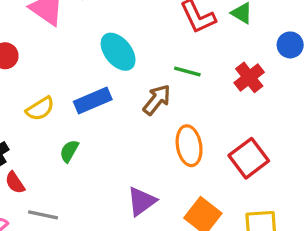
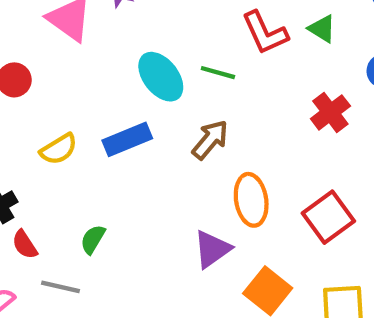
green line: (187, 72) -> (218, 73), moved
green semicircle: (69, 151) -> (93, 239), moved
purple triangle: (142, 201) -> (212, 249), moved

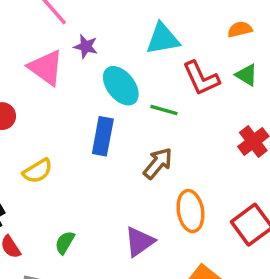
cyan ellipse: (161, 77) -> (121, 86), moved
blue rectangle: (127, 139) -> (103, 136), moved, turned -57
purple triangle: (212, 249) -> (139, 242), moved

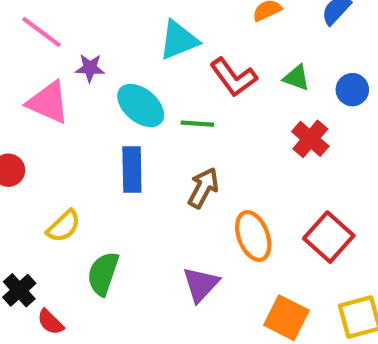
green triangle: (247, 75) -> (296, 78), moved
green semicircle: (65, 243) -> (103, 274), moved, size x1.5

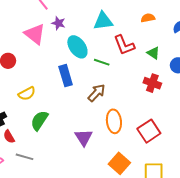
red cross: (310, 139) -> (152, 83), turned -36
blue rectangle: (132, 169) -> (66, 76), turned -30
purple triangle: (201, 284) -> (84, 137), turned -30

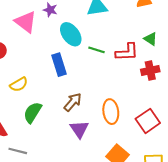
red L-shape: (124, 45) -> (127, 52), moved, turned -70
red cross: (152, 83) -> (150, 70), turned -30
brown arrow: (97, 93) -> (73, 102), moved

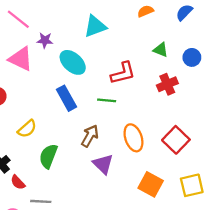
green line: (96, 50) -> (107, 100), moved
red L-shape: (127, 52) -> (123, 73), moved

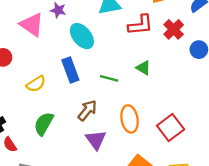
green triangle: (161, 50) -> (143, 68), moved
red L-shape: (123, 73) -> (140, 25), moved
red cross: (167, 84) -> (174, 29), moved, turned -30
yellow semicircle: (27, 129) -> (36, 84), moved

